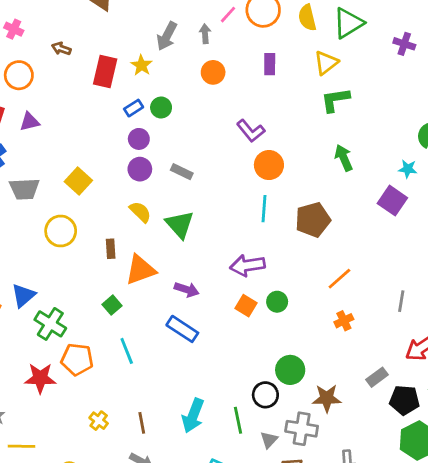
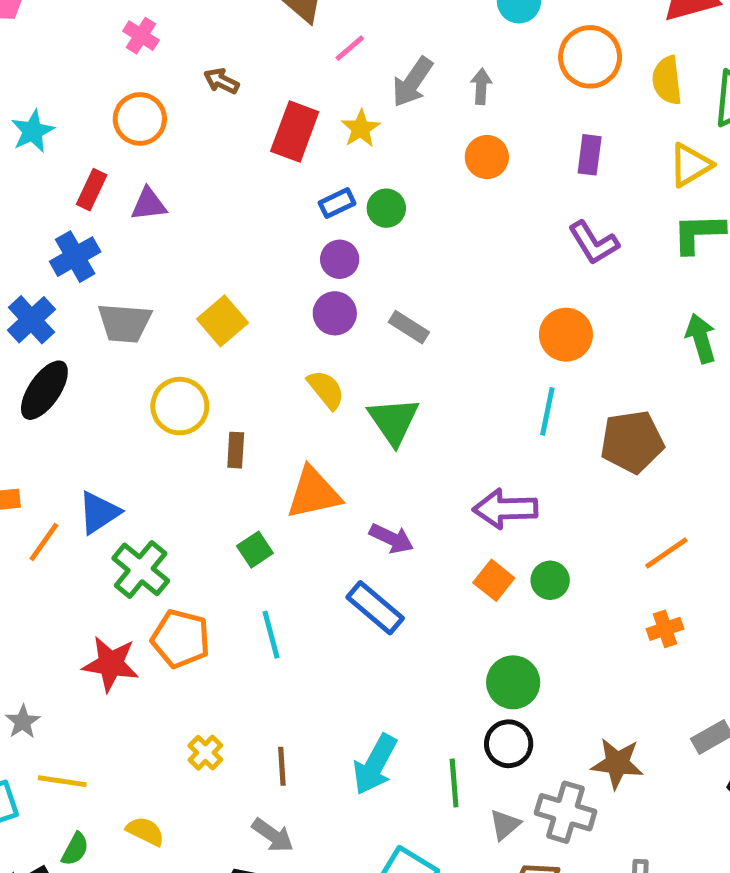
pink line: (228, 15) -> (350, 48), moved
purple L-shape: (251, 131) -> (594, 243), moved
brown rectangle: (111, 249) -> (236, 450), moved
green circle: (290, 370) -> (513, 682), moved

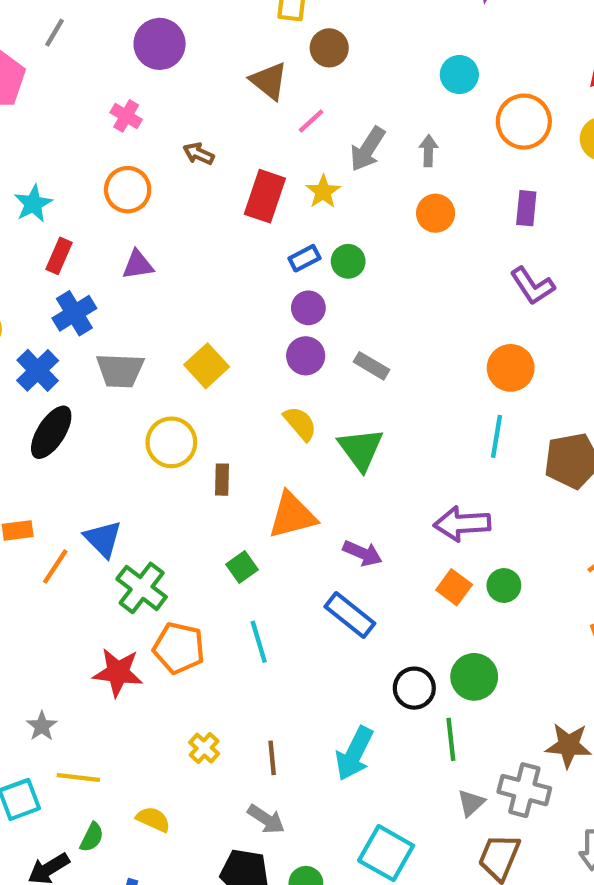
red rectangle: (92, 190) -> (59, 256), moved
blue triangle: (99, 513) -> (103, 539), turned -39
black circle: (509, 744) -> (414, 688), moved
green line: (454, 783) -> (451, 739), moved

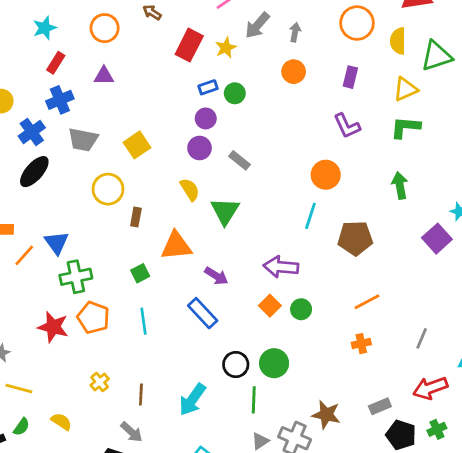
green cross: (142, 588) -> (76, 277), turned 32

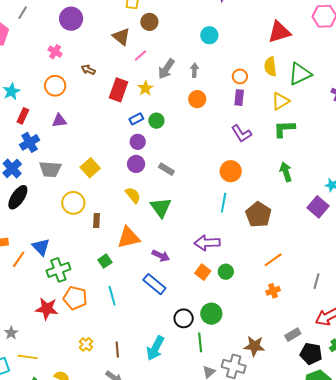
orange circle: (357, 23) -> (240, 76), moved, size x0.6
brown pentagon: (355, 238) -> (258, 215), turned -30

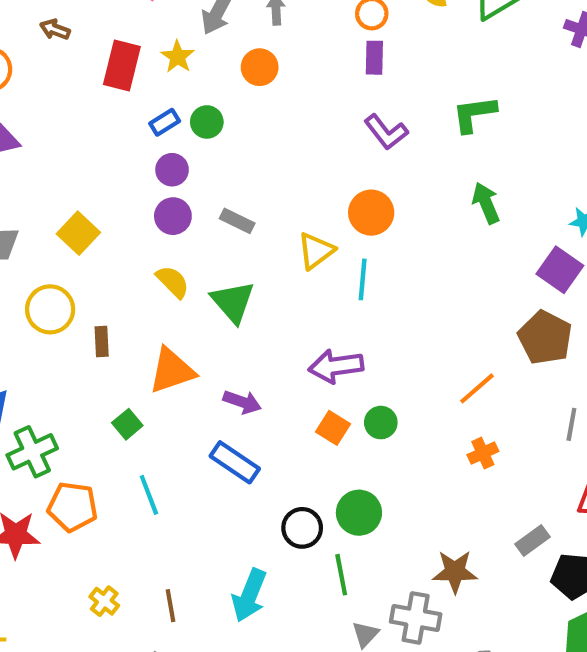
orange circle: (197, 99) -> (260, 67), moved
yellow triangle: (280, 101) -> (316, 251), moved
brown pentagon: (258, 215) -> (545, 338), moved

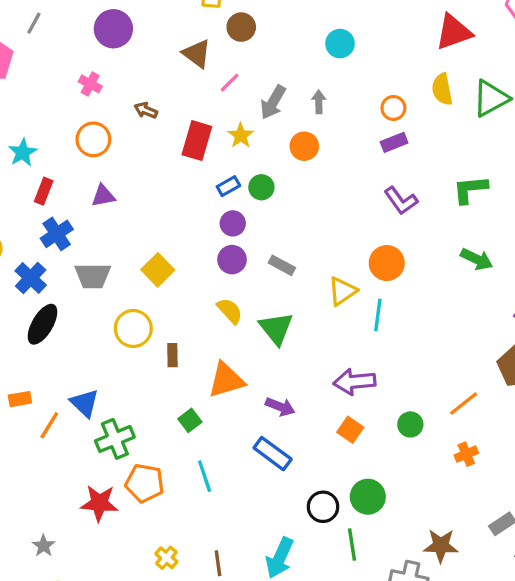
purple rectangle: (374, 58) -> (394, 142), turned 65
green arrow: (486, 203) -> (477, 259), turned 136
green circle: (381, 423) -> (410, 424), moved

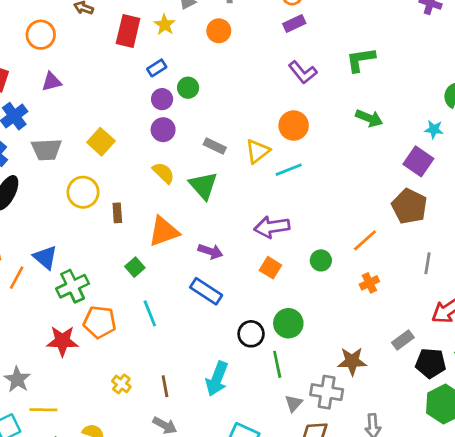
green circle: (261, 187) -> (188, 88), moved
gray rectangle: (282, 265) -> (215, 146), moved
cyan line: (378, 315) -> (289, 170), turned 64
gray star: (44, 546) -> (17, 379), size x1.4

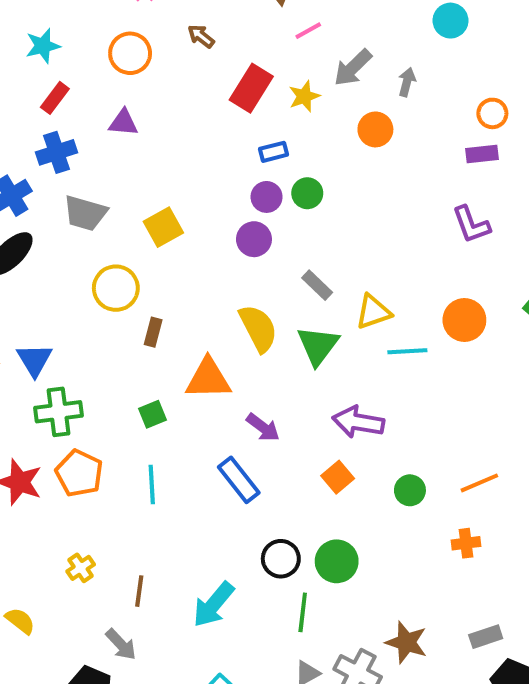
orange circle: (294, 126) -> (464, 320), moved
yellow semicircle: (163, 173) -> (258, 328), moved, size x1.4
green triangle: (203, 186) -> (318, 345), moved

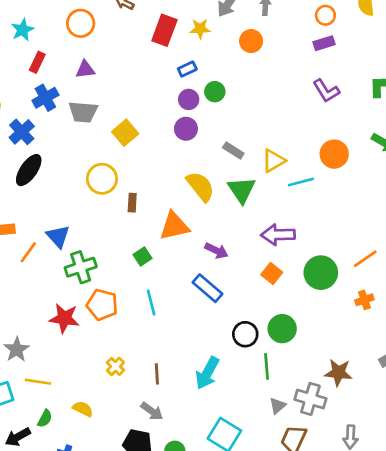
yellow star: (304, 96) -> (200, 29), turned 30
gray trapezoid: (85, 213) -> (83, 112), moved
green circle: (410, 490) -> (321, 273), size x1.6

